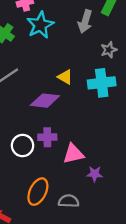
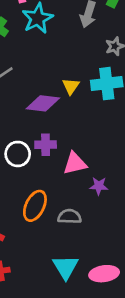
yellow triangle: (65, 77) -> (71, 86), moved, turned 35

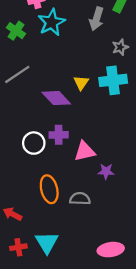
purple diamond: (43, 103) -> (56, 98), turned 40
orange ellipse: (35, 206) -> (49, 189), turned -40
cyan triangle: (66, 267) -> (47, 242), moved

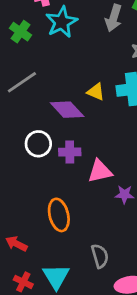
yellow triangle: (81, 83) -> (96, 92), turned -42
white circle: (34, 143) -> (38, 144), moved
gray semicircle: (80, 199) -> (100, 256), moved, turned 72
red cross: (18, 247) -> (23, 282), turned 35

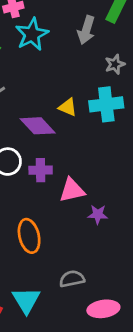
gray semicircle: (100, 256) -> (72, 279), turned -85

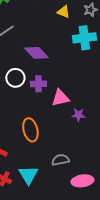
yellow triangle: (68, 107) -> (63, 12), moved

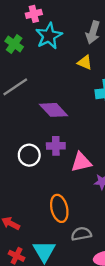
white circle: (15, 78) -> (29, 155), moved
orange ellipse: (30, 130) -> (59, 208), moved

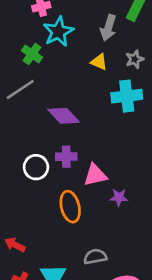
green cross: (14, 44) -> (32, 54), moved
orange ellipse: (59, 208) -> (70, 207), moved

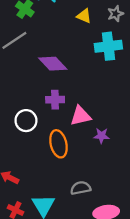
white circle: (36, 167) -> (26, 121), moved

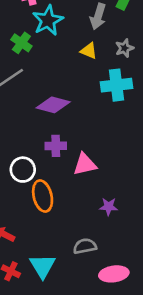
purple diamond: (53, 64) -> (53, 105), turned -32
purple star: (101, 136) -> (109, 207), moved
orange ellipse: (58, 144) -> (43, 196), moved

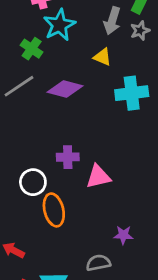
gray star: (124, 48) -> (140, 31), moved
purple diamond: (53, 105) -> (65, 89), moved
purple star: (109, 207) -> (123, 235), moved

